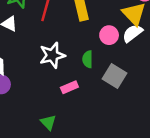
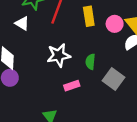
pink circle: (109, 35) -> (115, 24), moved

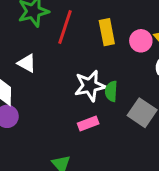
white triangle: (22, 23) -> (27, 63), moved
white star: (59, 55) -> (90, 86), moved

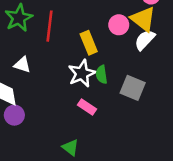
yellow rectangle: (107, 32) -> (89, 43), moved
pink rectangle: (88, 124) -> (87, 107), turned 66

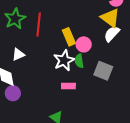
pink circle: (119, 25) -> (84, 44), moved
white triangle: (22, 65) -> (18, 55), turned -40
pink rectangle: (87, 107) -> (68, 86), turned -32

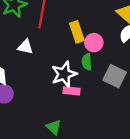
white triangle: (18, 55) -> (25, 47), moved, turned 32
white star: (64, 60) -> (64, 74), moved

